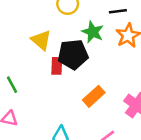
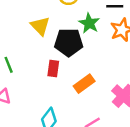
red rectangle: (57, 66) -> (53, 68), moved

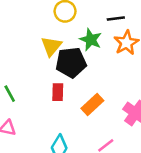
yellow triangle: (40, 26) -> (51, 46), moved, turned 30

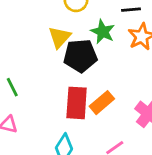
red rectangle: (58, 92) -> (77, 103), moved, size x1.6

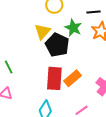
black pentagon: (80, 56) -> (57, 45), turned 30

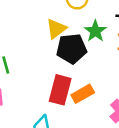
black pentagon: (57, 45) -> (71, 49), turned 30

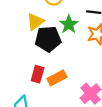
red rectangle: (60, 90) -> (38, 74), size x0.7

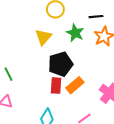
black pentagon: (48, 39) -> (61, 64), moved

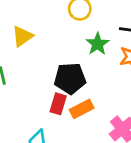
yellow triangle: (43, 37) -> (22, 36), moved

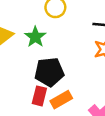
green star: (98, 44) -> (35, 37), moved

